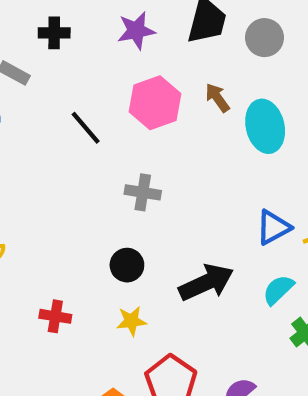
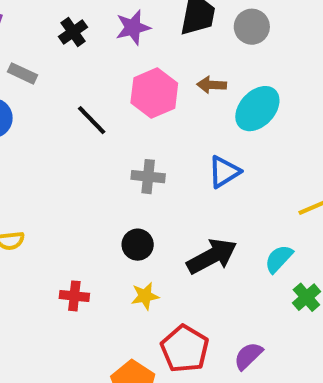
black cross: (54, 33) -> (73, 32), moved, turned -32
brown arrow: (217, 98) -> (212, 85), turned -48
cyan ellipse: (265, 126) -> (257, 109), turned 60
blue triangle: (273, 227) -> (224, 172), moved

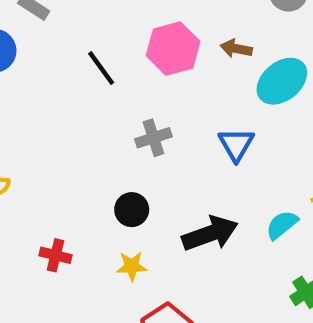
blue triangle: (224, 172) -> (236, 144), turned -36
gray cross: (148, 177) -> (153, 138), turned -32
cyan semicircle: (279, 259) -> (282, 225), moved

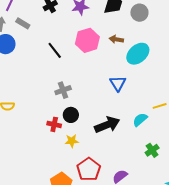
gray cross: (153, 138) -> (63, 90), moved
red cross: (55, 255) -> (54, 124), moved

